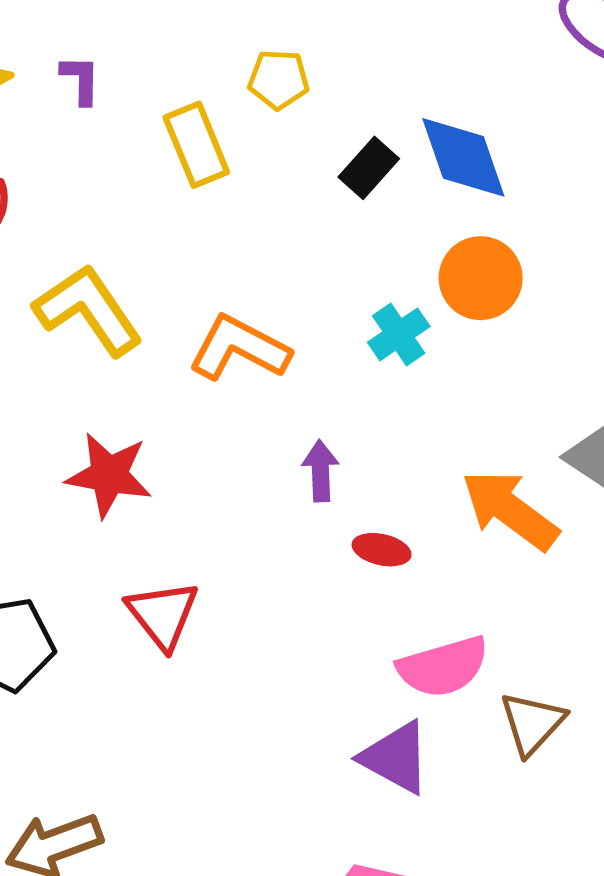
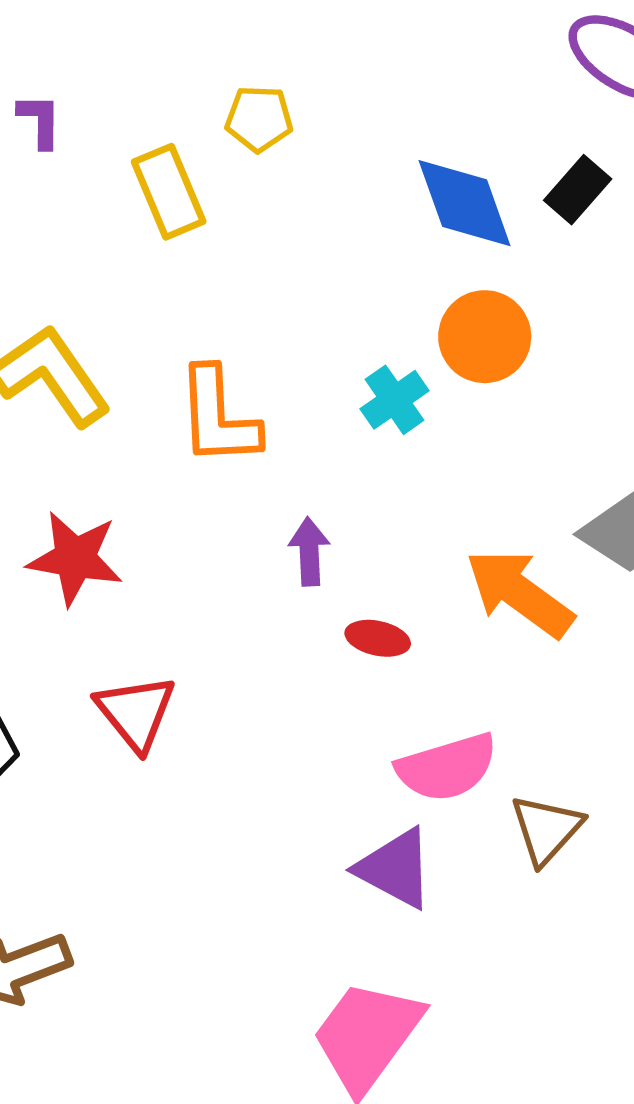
black rectangle: (369, 168) -> (578, 190), moved
orange L-shape: (239, 348) -> (218, 417), turned -120

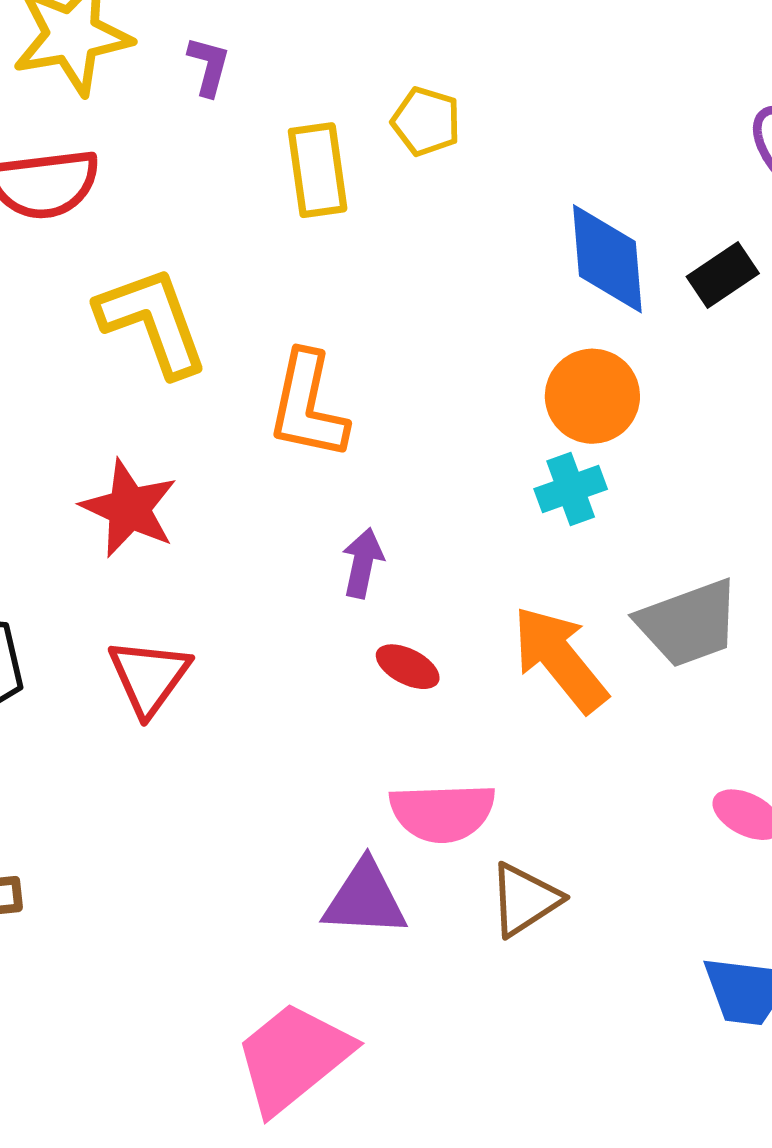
cyan cross: (395, 400) -> (571, 489), moved
purple triangle: (395, 868) -> (365, 899), turned -40

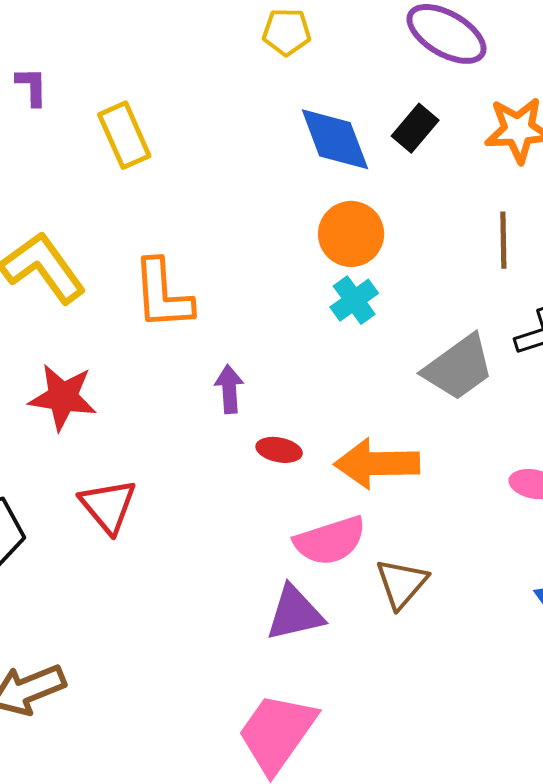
yellow pentagon: (426, 121) -> (287, 32), moved
orange arrow: (560, 659) -> (377, 464), moved, turned -36

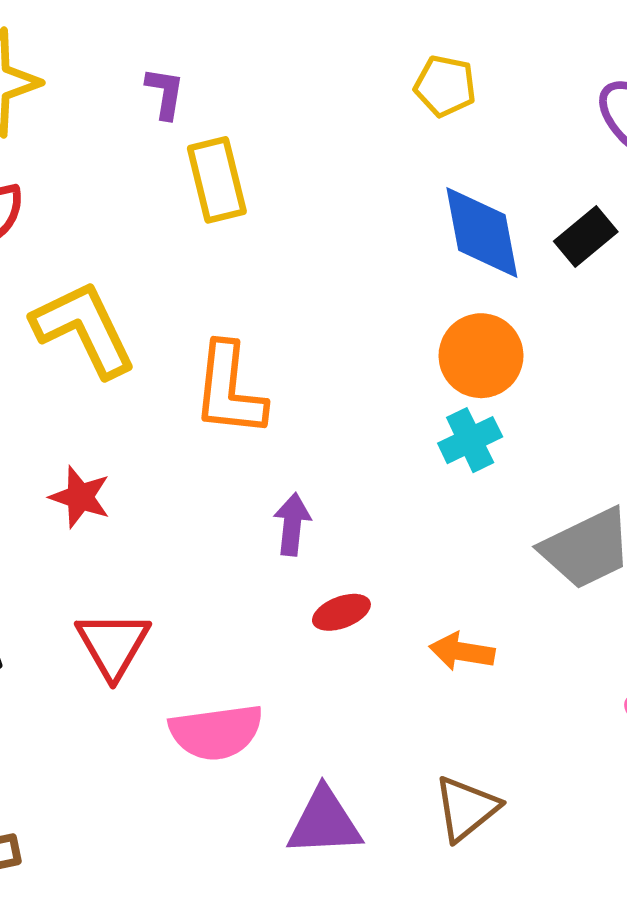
purple L-shape: (32, 86) -> (165, 93), moved
red star: (63, 397) -> (80, 497), size x0.7
red ellipse: (279, 450) -> (341, 612), turned -42
orange arrow: (377, 464) -> (462, 652), size x0.6
pink semicircle: (330, 541) -> (216, 732), moved

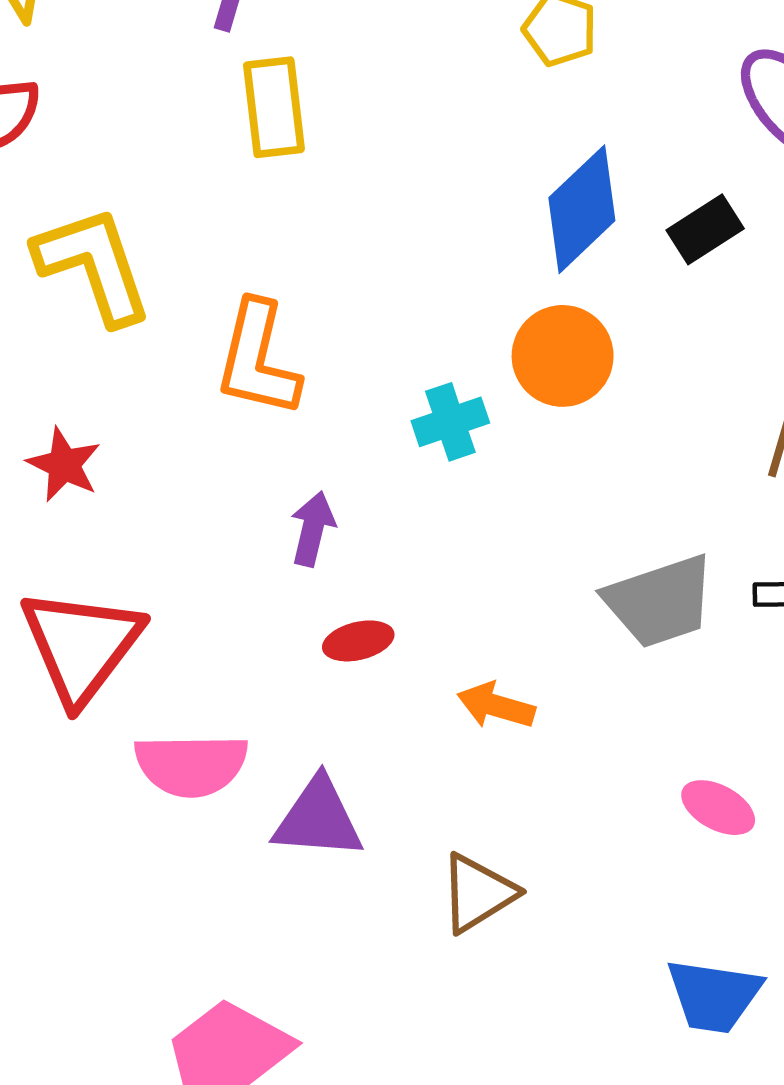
blue diamond: (482, 232) -> (582, 209), turned 50
cyan cross: (470, 440) -> (450, 422), moved
red triangle: (113, 645) -> (81, 646), size x1.4
purple triangle: (324, 822) -> (318, 819), moved

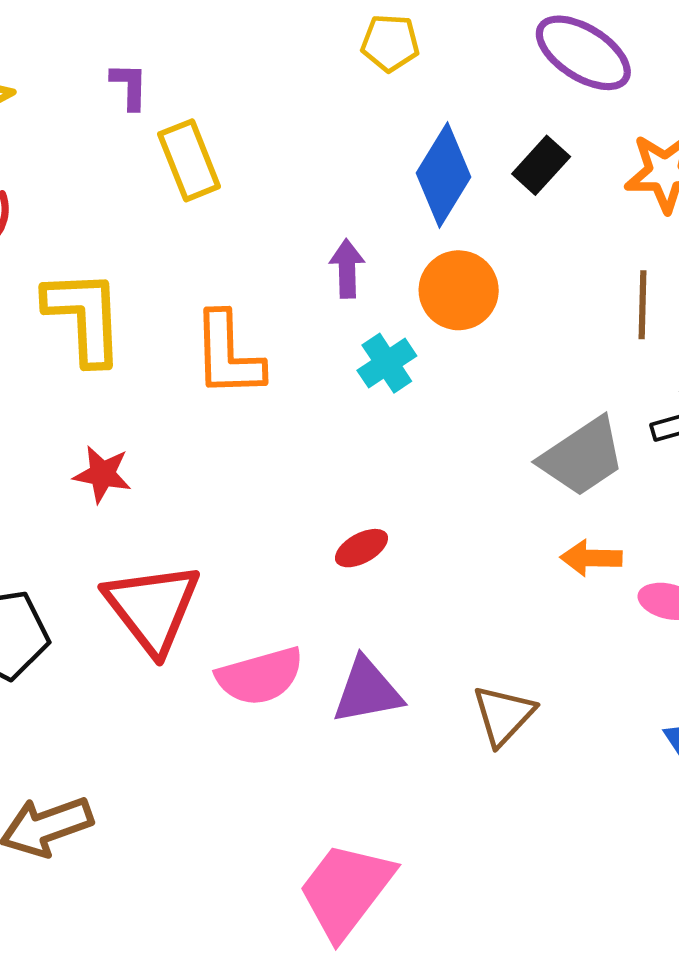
yellow L-shape: (94, 265) -> (84, 317), turned 31
purple arrow: (313, 529) -> (347, 269), moved
orange arrow: (496, 706) -> (591, 558), moved

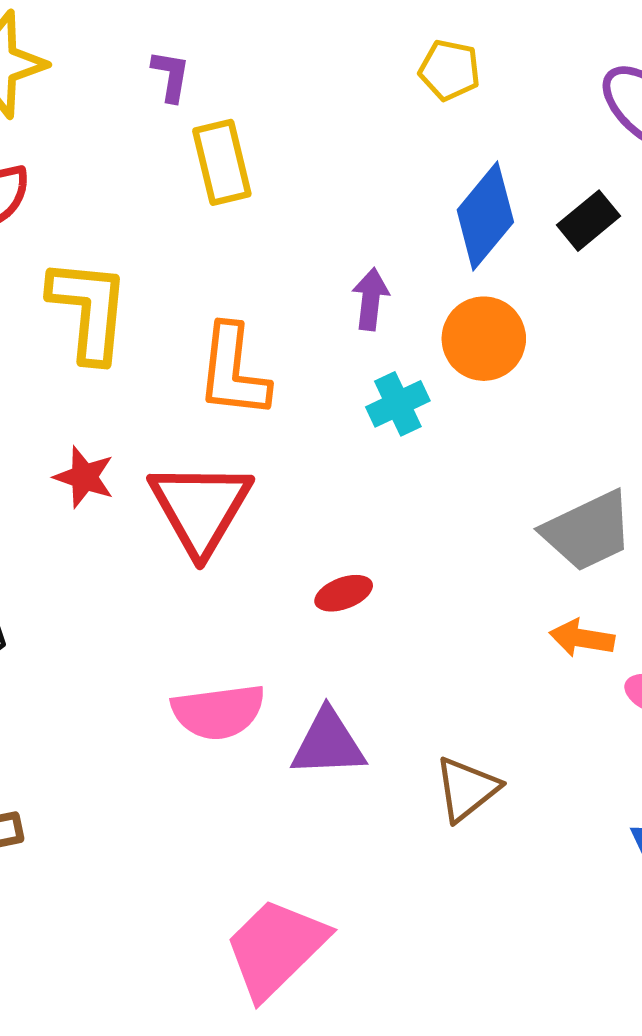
red triangle: (152, 608) -> (200, 508), moved

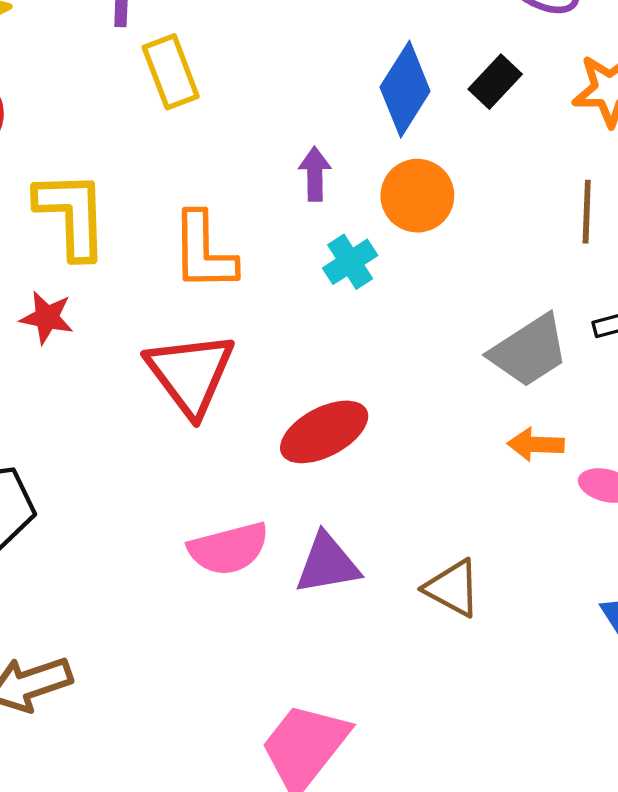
red star: (84, 477) -> (47, 317), moved
red ellipse: (344, 593) -> (324, 432), size x1.8
brown triangle: (467, 789) -> (453, 588), turned -46

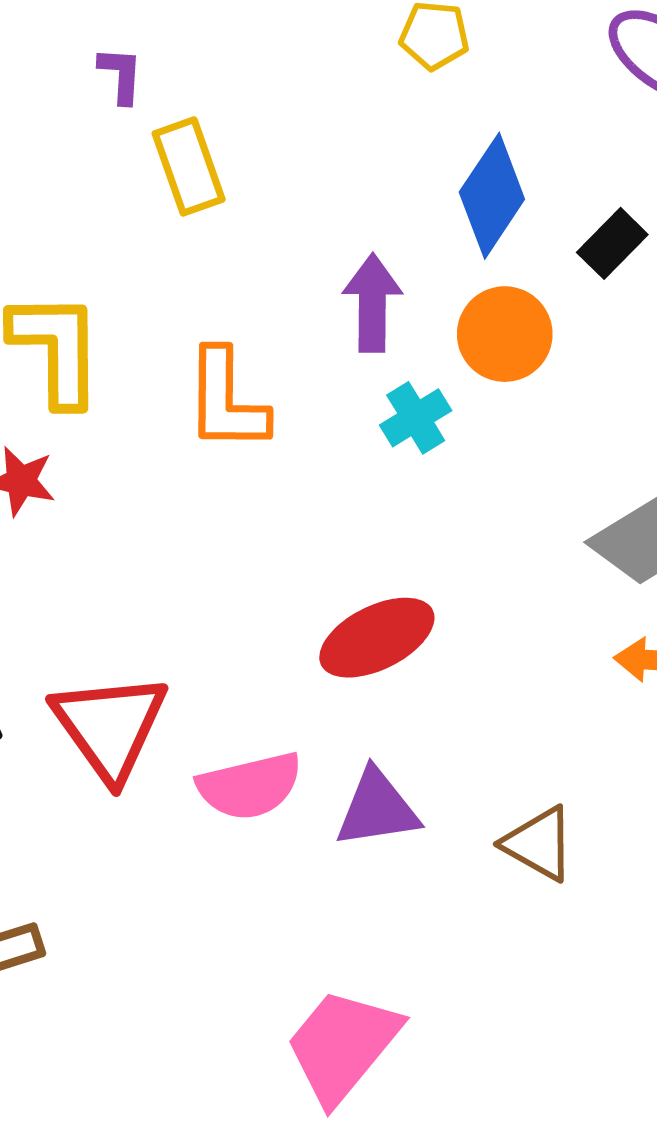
black rectangle: (495, 82) -> (612, 243), moved
purple arrow: (315, 174) -> (372, 303), size x1.4
red triangle: (190, 374) -> (110, 726), moved

